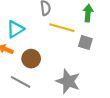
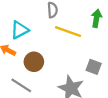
gray square: (85, 42) -> (94, 67), moved

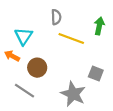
cyan triangle: (20, 30) -> (24, 36), turned -30

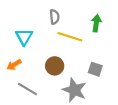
orange arrow: (12, 56) -> (14, 65), moved, turned -56
brown circle: (37, 68) -> (55, 66), moved

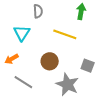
gray semicircle: (54, 17) -> (38, 11), moved
green arrow: (96, 23) -> (81, 12), moved

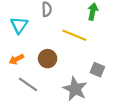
cyan triangle: (22, 33) -> (19, 25), moved
brown circle: (50, 61) -> (48, 59), moved

